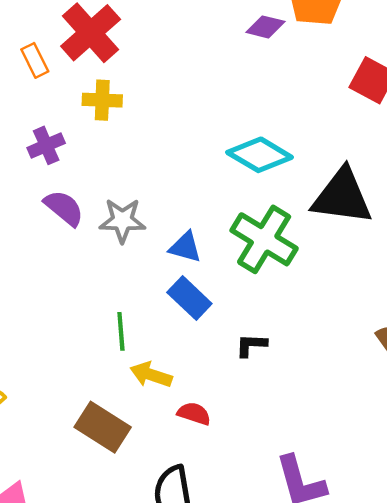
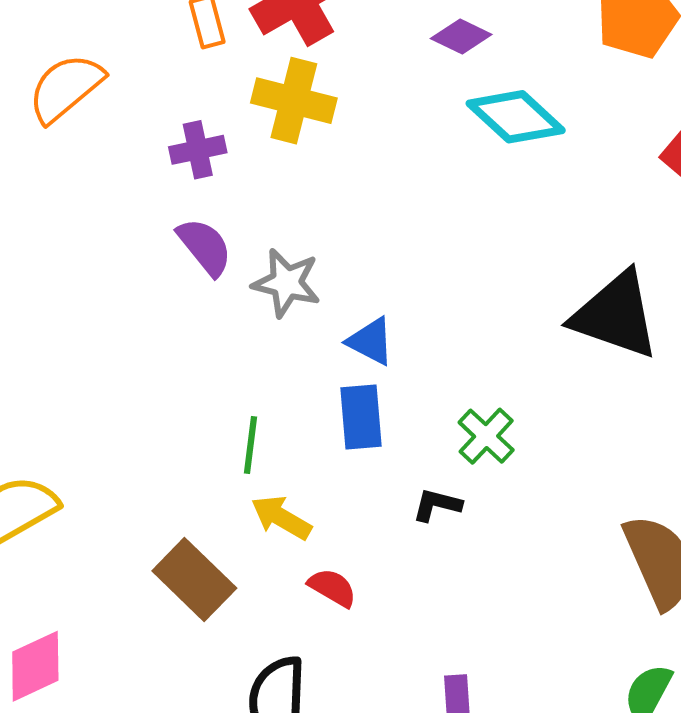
purple diamond: (265, 27) -> (461, 37), moved
yellow cross: (102, 100) -> (294, 101), size x1.4
cyan diamond: (260, 155) -> (516, 117), moved
green cross: (264, 239) -> (486, 436), moved, size x0.6
blue rectangle: (189, 298) -> (361, 417), turned 30

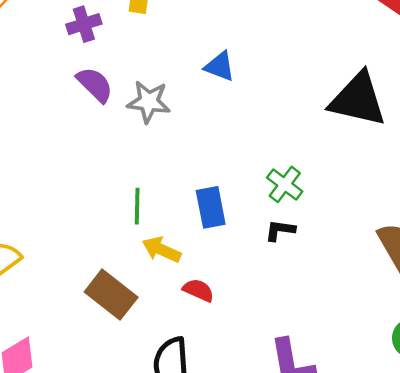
blue triangle: (371, 341) -> (220, 66), moved
blue rectangle: (361, 417) -> (211, 207), moved
black L-shape: (437, 505) -> (280, 230), moved

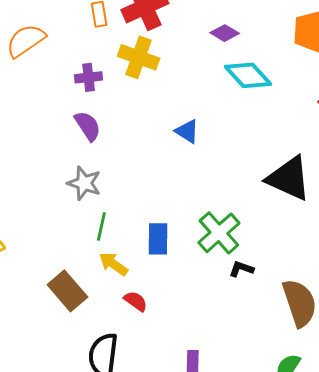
gray star: (149, 102) -> (84, 183), moved
green cross: (285, 184) -> (219, 233), size x1.5
black L-shape: (280, 230) -> (241, 269), moved

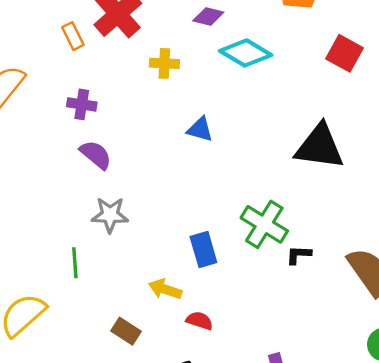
yellow cross: (139, 57) -> (164, 63), moved, size x0.7
purple cross: (89, 77) -> (82, 104), turned 32
green line: (101, 227) -> (75, 263), moved
brown rectangle: (67, 291) -> (126, 331), size x0.7

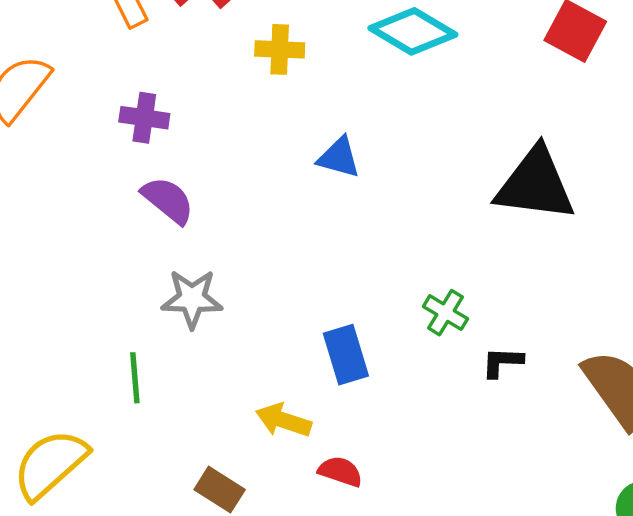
green cross: (264, 224) -> (446, 313), size x0.6

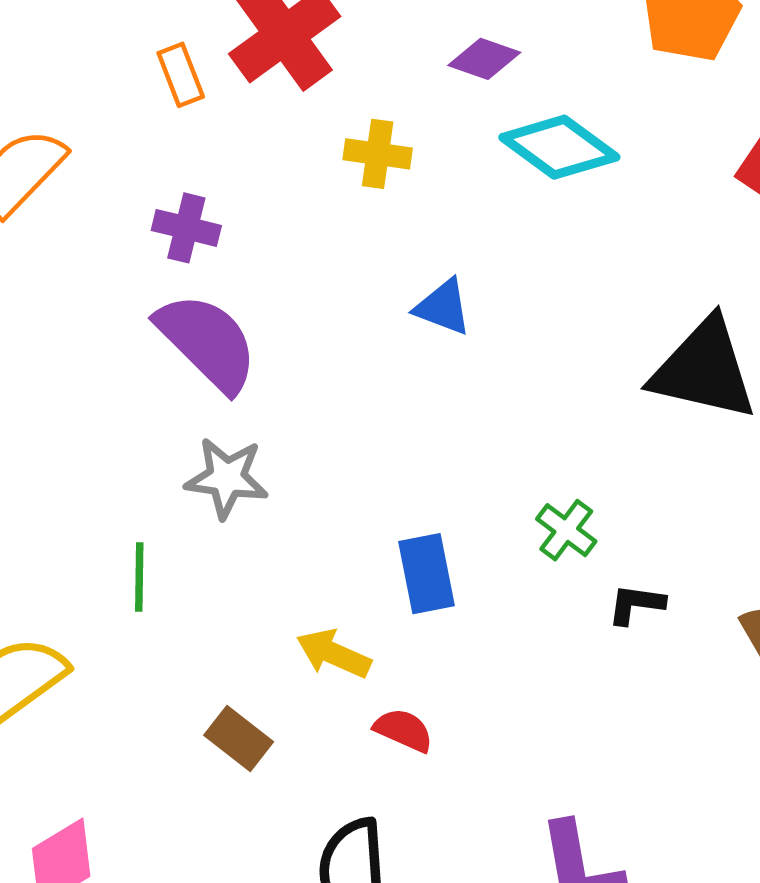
purple semicircle: (168, 200) -> (207, 342), size x1.5

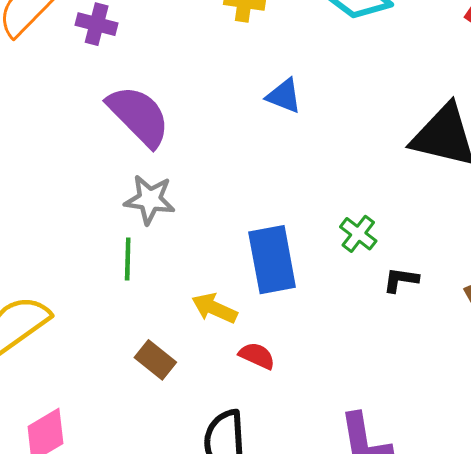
purple cross: (186, 228) -> (97, 24), moved
blue rectangle: (427, 574) -> (272, 260), size x1.4
green line: (139, 577) -> (128, 259), moved

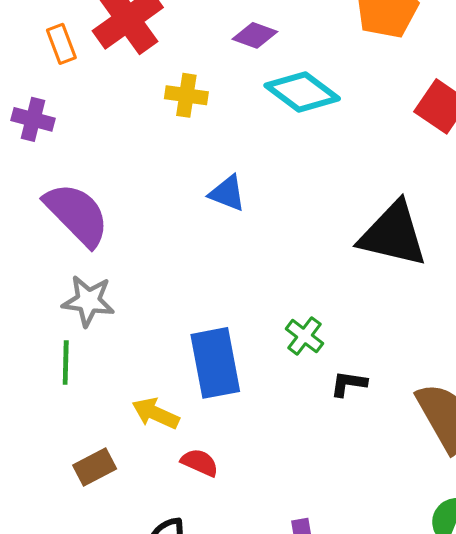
brown rectangle: (155, 360) -> (95, 467), turned -66

